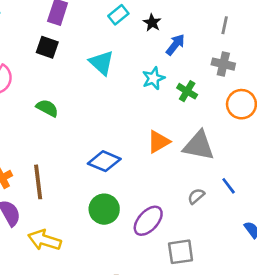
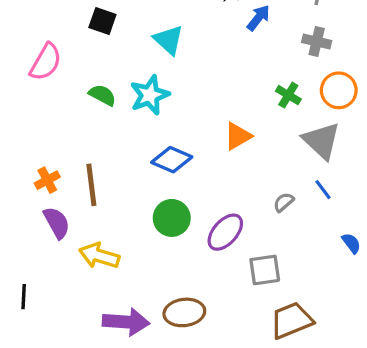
cyan star: (153, 78) -> (150, 95), moved, size x1.4
green cross: (187, 91) -> (288, 95), moved
gray triangle: (199, 146) -> (321, 141), moved, turned 32

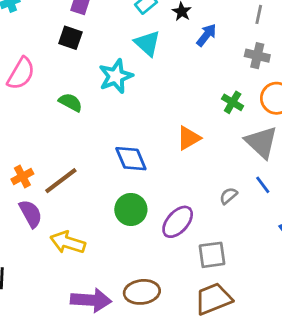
cyan triangle: (169, 40) -> (147, 43), moved
cyan star: (150, 95) -> (116, 76), moved
blue diamond: (172, 160) -> (131, 159), turned 44
brown line: (91, 185) -> (61, 181), turned 60
brown trapezoid: (291, 320) -> (213, 299), moved

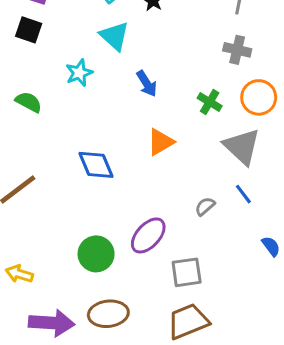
blue arrow: (206, 35) -> (147, 84), moved, turned 110
cyan star: (116, 76) -> (79, 73), size x0.7
green circle: (131, 209) -> (96, 254), moved
yellow arrow: (68, 242) -> (19, 274), moved, size x0.7

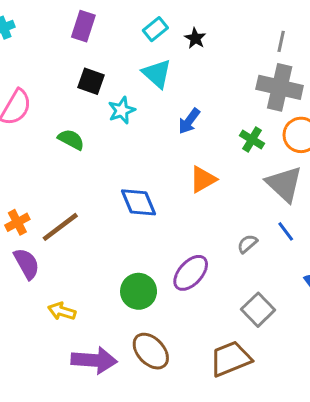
black square: (29, 30) -> (91, 81), moved
gray cross: (237, 50) -> (280, 87), size x1.6
blue arrow: (147, 84) -> (189, 121), turned 68
gray square: (187, 272) -> (258, 310), moved, turned -36
brown ellipse: (108, 314) -> (151, 351), turned 54

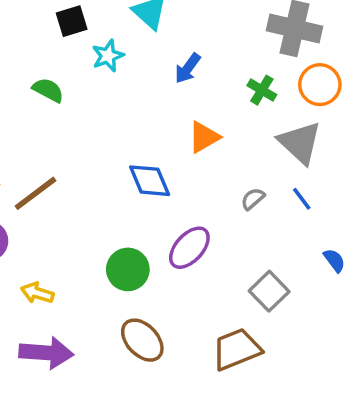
black square: (91, 81) -> (72, 21), turned -36
blue diamond: (139, 202) -> (150, 181), moved
gray semicircle: (247, 244) -> (253, 199), moved
purple arrow: (94, 360) -> (46, 353), moved

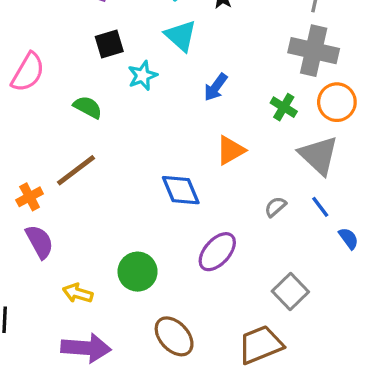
brown line: (35, 193) -> (76, 170), moved
blue semicircle: (334, 260) -> (349, 238), moved
green circle: (128, 269) -> (138, 272), moved

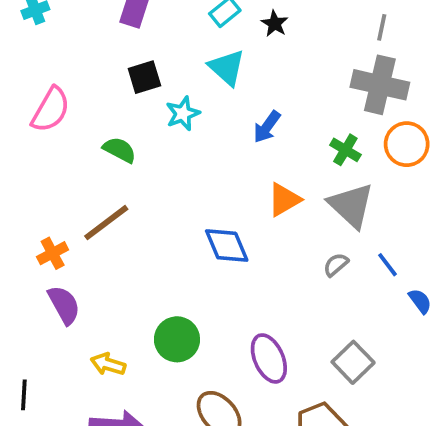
gray triangle: (319, 155) -> (351, 205), moved
purple ellipse: (217, 252) -> (269, 358), moved, turned -66

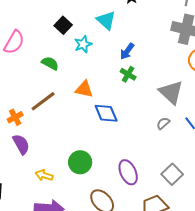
black square: (144, 77) -> (63, 25), turned -30
green cross: (345, 150) -> (128, 74), moved
orange triangle: (284, 200) -> (84, 89), moved, turned 42

